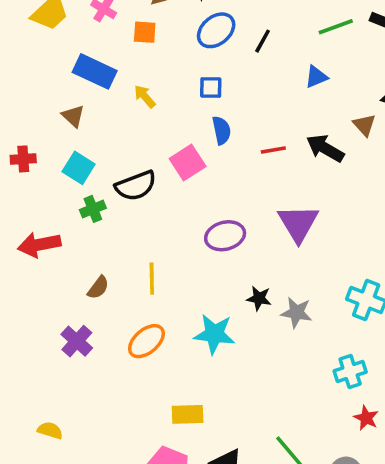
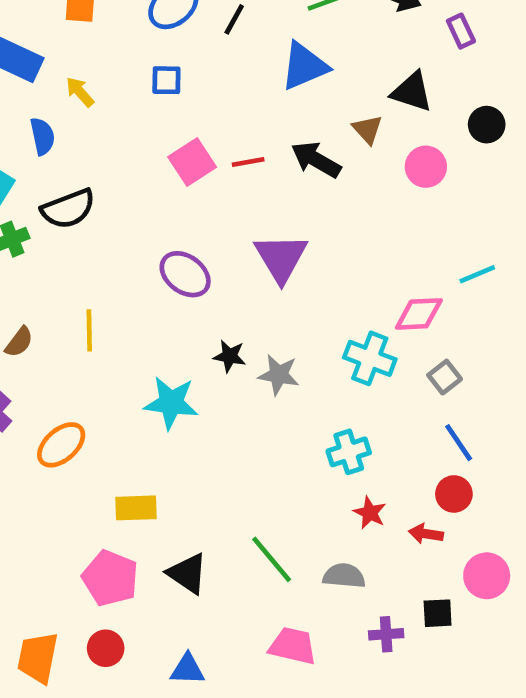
blue triangle: (316, 77) -> (304, 66), size x1.6
blue semicircle: (221, 130) -> (42, 136), moved
pink square: (188, 163) -> (192, 162), moved
purple ellipse: (225, 236) -> (185, 274), turned 51
orange ellipse: (146, 341) -> (61, 445), moved

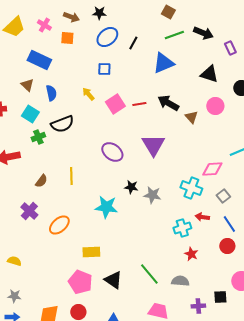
yellow arrow: (80, 92) -> (88, 94), moved
brown triangle: (367, 129) -> (191, 117), moved
red arrow: (426, 534) -> (202, 217), moved

